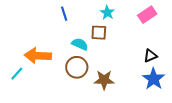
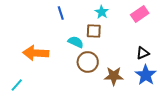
brown circle: (77, 67) -> (88, 62), moved
cyan line: (17, 74) -> (17, 85), moved
brown star: (104, 80) -> (114, 76), moved

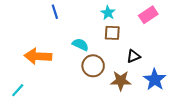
blue line: (61, 13) -> (55, 12), moved
brown square: (94, 31) -> (112, 33), moved
black triangle: (143, 53) -> (133, 56), moved

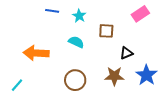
blue line: (55, 12) -> (52, 11), turned -64
cyan star: (108, 13) -> (79, 16), moved
brown circle: (93, 66) -> (75, 80), moved

